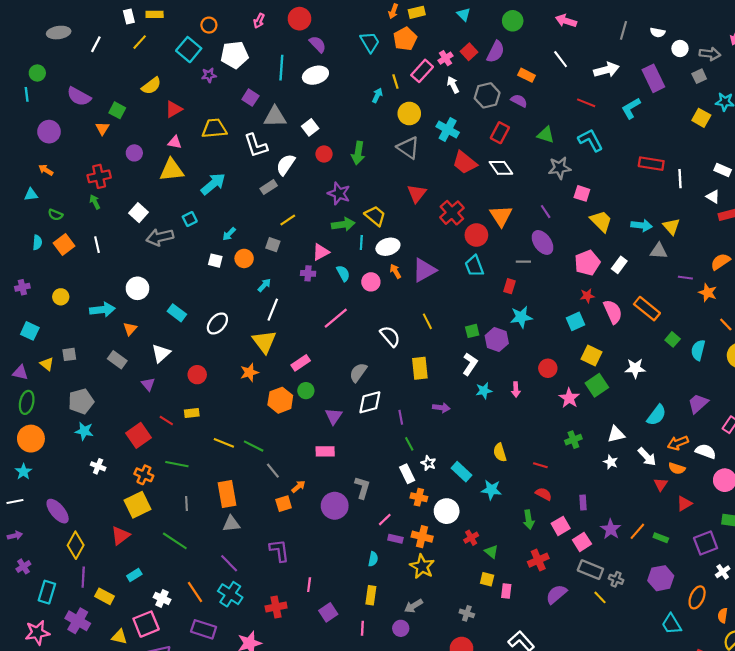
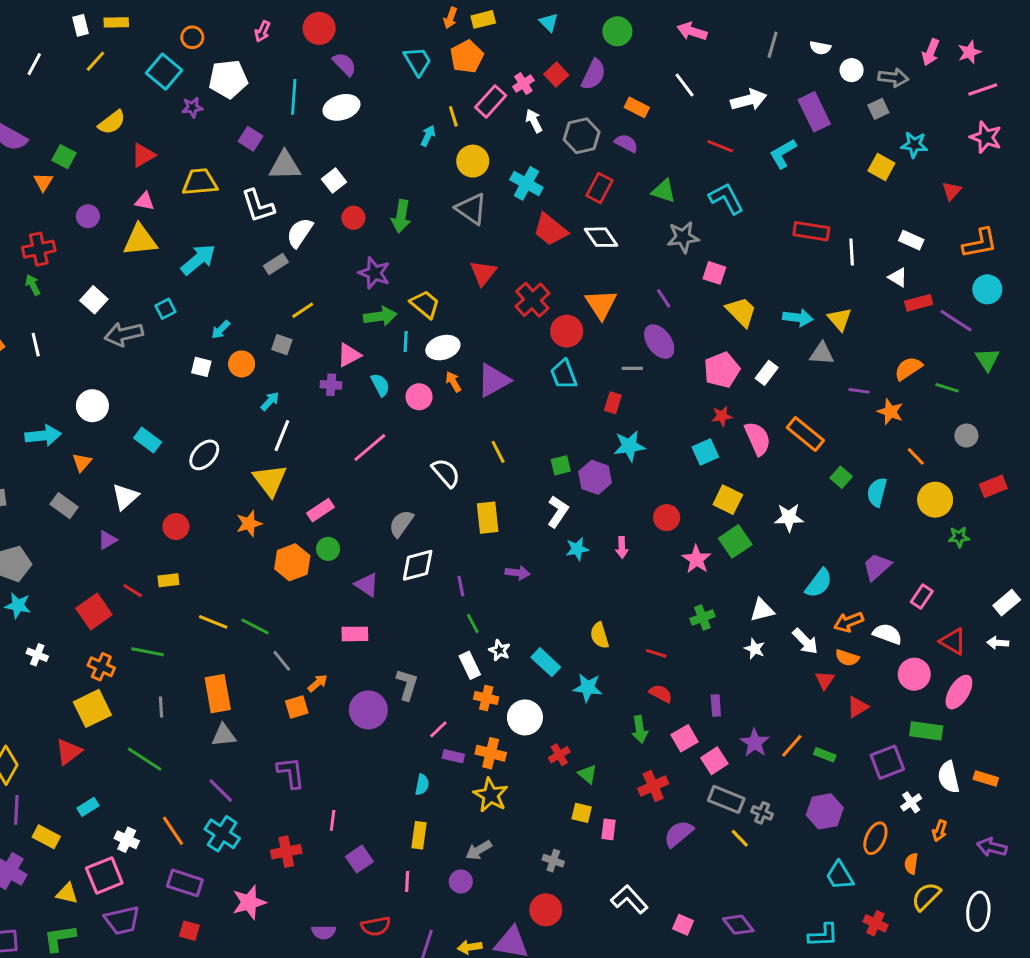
purple triangle: (148, 384) -> (107, 540), turned 40
purple triangle: (334, 416) -> (367, 585), turned -30

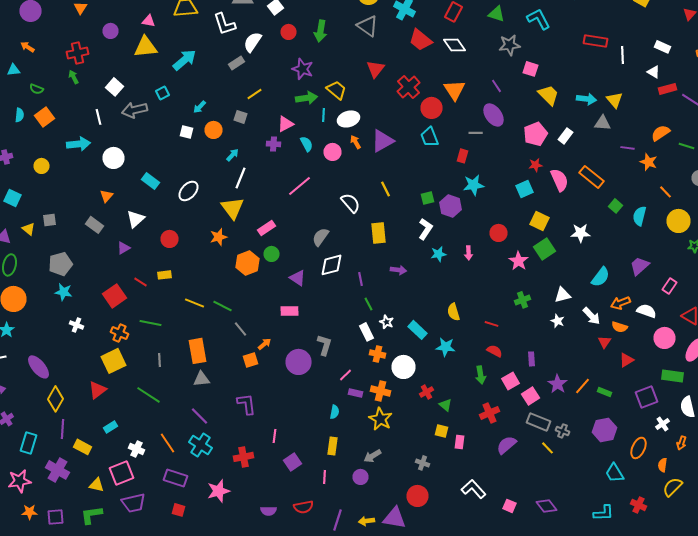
white line: (36, 345) -> (98, 117), moved
cyan arrow: (43, 436) -> (78, 144), moved

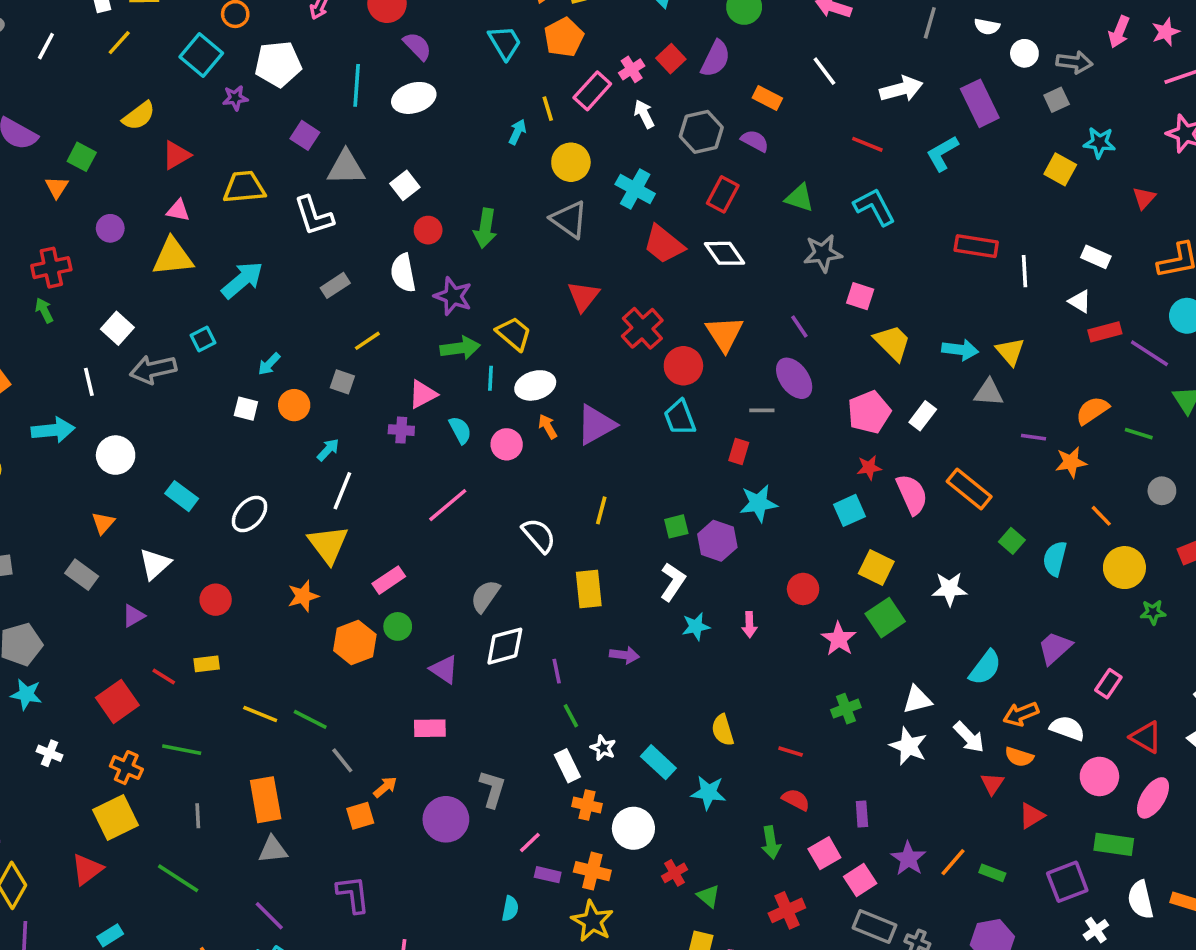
white semicircle: (252, 42) -> (403, 273), moved, turned -45
orange star: (648, 162) -> (1071, 462), turned -30
yellow line: (386, 189) -> (601, 510), turned 42
white star: (558, 321) -> (908, 746), size x1.5

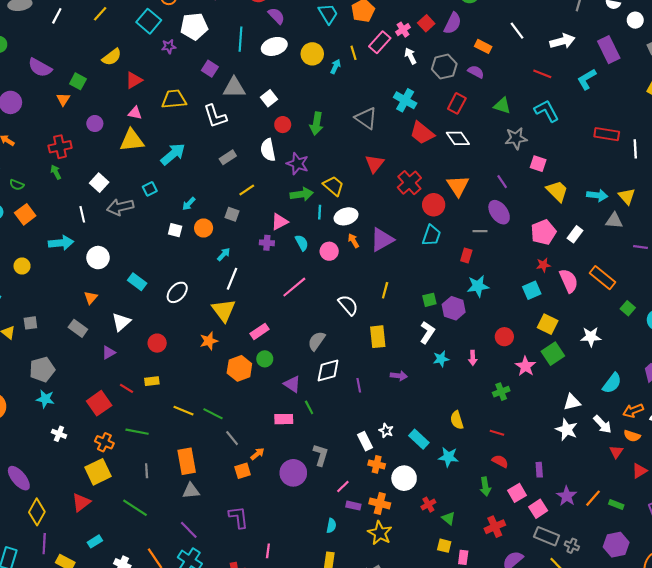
yellow circle: (571, 162) -> (312, 54), moved
cyan trapezoid: (680, 418) -> (432, 235), turned -140
green cross: (846, 709) -> (501, 392), moved
green line: (571, 716) -> (309, 407), moved

